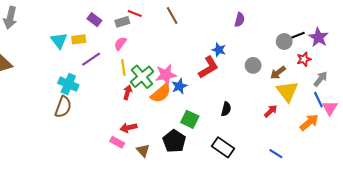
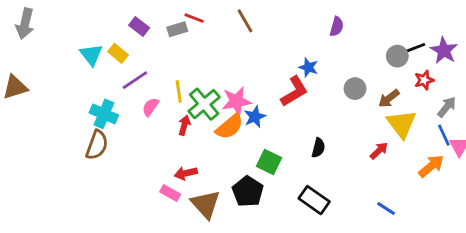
yellow rectangle: (79, 39) -> (118, 53), turned 48
pink semicircle: (120, 44) -> (150, 107), moved
brown triangle: (143, 150) -> (205, 204), size x1.6

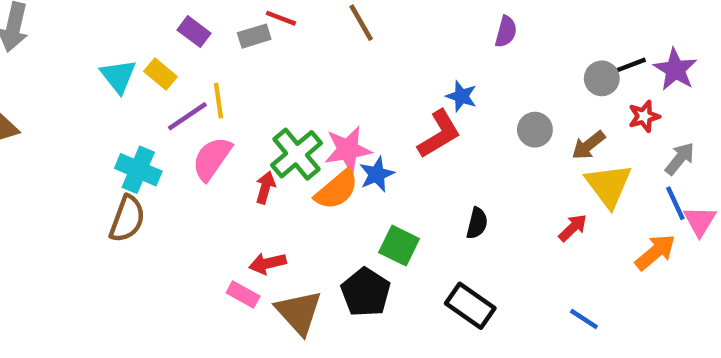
yellow line: (179, 91) -> (219, 101), moved
pink semicircle: (150, 107) -> (212, 159), size x1.5

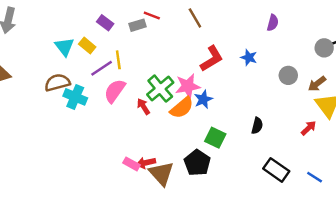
red L-shape: (439, 134) -> (212, 59), moved
red arrow: (265, 188) -> (143, 107), turned -49
brown semicircle: (127, 219) -> (57, 83), moved, turned -125
red arrow: (268, 263) -> (146, 163), moved
black rectangle: (470, 306) -> (276, 170), moved

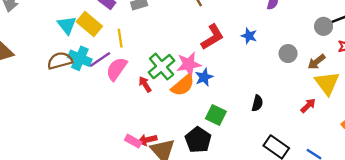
yellow rectangle: (87, 45) -> (89, 24), size x1.5
purple line: (102, 68) -> (100, 59), moved
cyan cross: (75, 97) -> (80, 58), moved

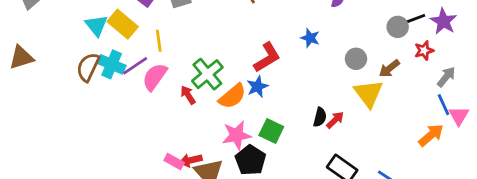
red L-shape: (212, 37) -> (267, 57), moved
brown semicircle: (60, 61) -> (88, 67), turned -50
pink star: (189, 64) -> (237, 135), moved
yellow triangle: (327, 83) -> (368, 94), moved
red arrow: (308, 106) -> (335, 120), moved

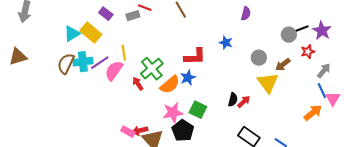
cyan triangle: (96, 25) -> (72, 34), turned 36
yellow line: (159, 41) -> (124, 53), moved
red L-shape: (267, 57) -> (195, 57), turned 30
cyan cross: (112, 64) -> (83, 62), turned -30

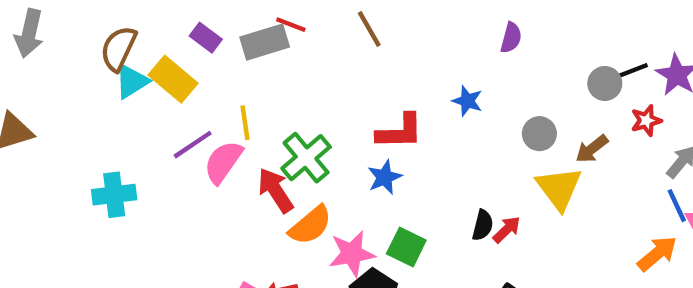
gray rectangle: (133, 16) -> (265, 42), size x1.5
cyan cross: (83, 62) -> (114, 195), moved
brown semicircle: (66, 64) -> (119, 49), moved
red arrow: (138, 84) -> (276, 190), size x1.5
orange semicircle: (170, 85) -> (310, 225), moved

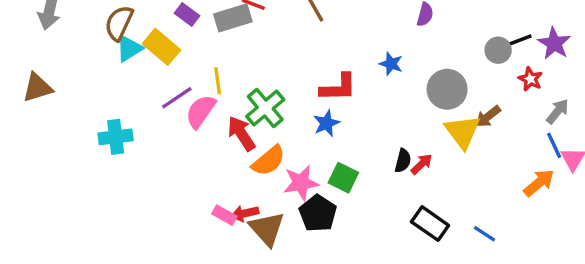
red star: (646, 121) -> (530, 79), turned -30
gray circle: (539, 134) -> (447, 89), size x1.5
brown arrow: (592, 149) -> (488, 116), moved

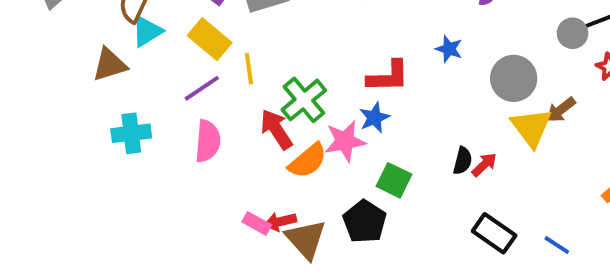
yellow rectangle: (161, 47) -> (210, 39), moved
brown triangle: (37, 88) -> (110, 65), moved
pink semicircle: (201, 111) -> (208, 141), moved, turned 150
pink star: (301, 183) -> (345, 141), moved

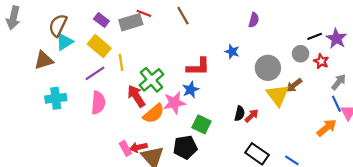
gray circle: (573, 33) -> (301, 54), moved
black pentagon: (365, 222) -> (185, 147), turned 30
pink rectangle: (257, 223) -> (125, 148), turned 32

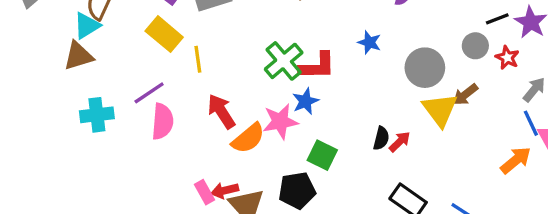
cyan triangle: (64, 42) -> (87, 26), moved
purple line: (95, 73) -> (149, 93), moved
green cross: (151, 80) -> (284, 61), moved

